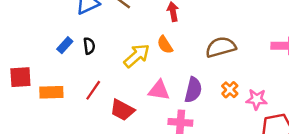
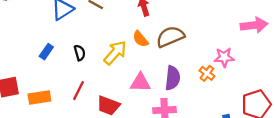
black semicircle: (89, 46) -> (80, 53), moved
brown semicircle: (221, 47) -> (170, 37), moved
pink star: (257, 99) -> (224, 57), moved

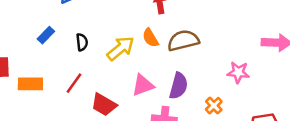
orange cross: (207, 73) -> (214, 106), moved
pink triangle: (140, 83) -> (143, 85), turned -30

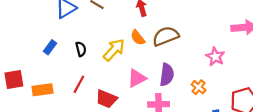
pink star: (238, 72) -> (215, 57), turned 30

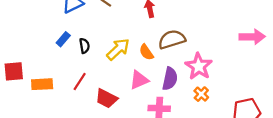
orange semicircle: (138, 38) -> (146, 52), moved
blue rectangle: (50, 47) -> (63, 39), moved
pink star: (215, 57) -> (199, 66), moved, size x1.4

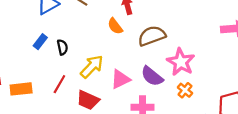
yellow arrow: (118, 49) -> (92, 67), moved
orange semicircle: (146, 52) -> (115, 26), moved
purple semicircle: (170, 79) -> (152, 76), turned 120

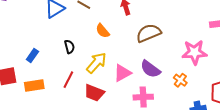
orange semicircle: (115, 26) -> (103, 31), moved
blue rectangle: (40, 42) -> (32, 55), moved
pink star: (181, 62) -> (194, 52), moved, turned -30

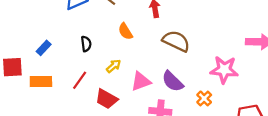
brown semicircle: (149, 33) -> (176, 41), turned 40
yellow arrow: (96, 63) -> (114, 66), size x0.6

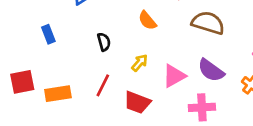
blue rectangle: (44, 48) -> (48, 34), moved, turned -56

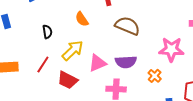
yellow arrow: (140, 63) -> (73, 50), size x1.6
purple semicircle: (211, 70) -> (126, 62), turned -45

